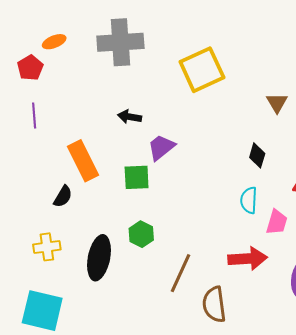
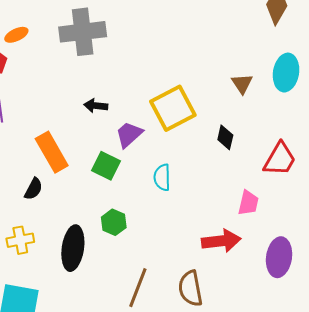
yellow square: (202, 70) -> (173, 108), moved
green square: (137, 177) -> (106, 166), turned 32
cyan semicircle: (249, 200) -> (162, 177), moved
brown line: (181, 273) -> (138, 288), moved

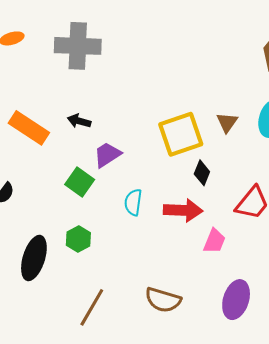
yellow square: (173, 108) -> (181, 134), moved
orange rectangle: (52, 152) -> (29, 128), moved, turned -36
red arrow: (221, 241) -> (183, 210), moved
brown semicircle: (190, 289) -> (163, 300), moved, turned -72

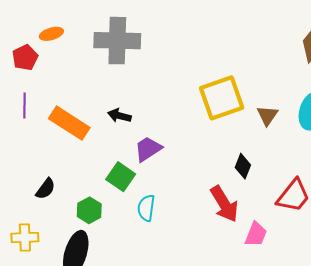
yellow square: (181, 134) -> (222, 98), moved
cyan semicircle: (133, 202) -> (146, 208), moved
red arrow: (183, 210) -> (224, 204), turned 57
green hexagon: (78, 239) -> (89, 210), moved

